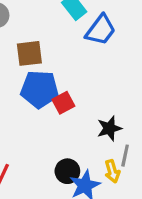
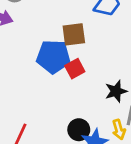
brown square: (29, 53) -> (74, 34), moved

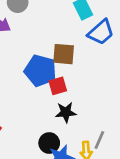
black star: (116, 91) -> (66, 112), moved

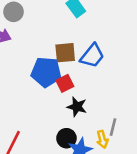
blue trapezoid: (101, 32) -> (92, 56), moved
black star: (66, 112) -> (77, 107), turned 30

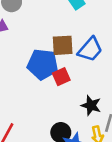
black star: (77, 107) -> (91, 105), moved

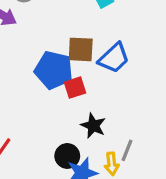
black star: (91, 105) -> (93, 126), moved

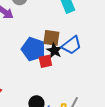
black star: (93, 126) -> (54, 51), moved

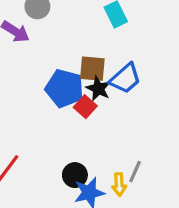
red square: (45, 61) -> (85, 107), turned -32

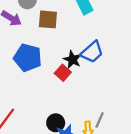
brown square: (92, 69) -> (48, 19), moved
blue pentagon: (64, 88) -> (28, 58), moved

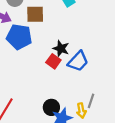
blue trapezoid: (92, 52) -> (78, 61), moved
blue pentagon: (28, 58) -> (19, 37), moved

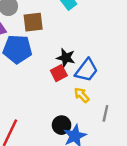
red square: (53, 61) -> (59, 73), turned 32
yellow arrow: (81, 111) -> (82, 95), moved, turned 152

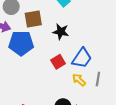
black star: (66, 58) -> (61, 32), moved
gray line: (105, 113) -> (98, 79), moved

